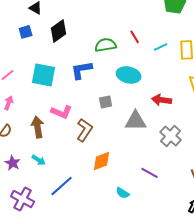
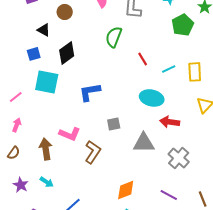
green semicircle: (106, 45) -> (114, 37), moved, turned -60
cyan square: (44, 75) -> (47, 82), moved
cyan ellipse: (129, 75) -> (152, 98), moved
orange diamond: (102, 161) -> (126, 190), moved
purple line: (150, 173) -> (169, 195), moved

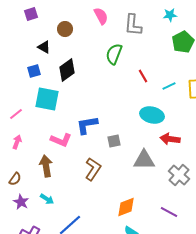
blue L-shape: (90, 92) -> (87, 125), moved
pink L-shape: (70, 134) -> (61, 140), moved
brown semicircle: (14, 153) -> (15, 179), moved

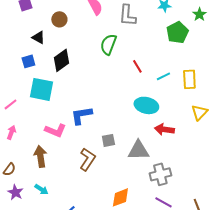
gray square: (114, 141) -> (108, 140), moved
gray cross: (179, 175) -> (160, 174), moved, turned 35

